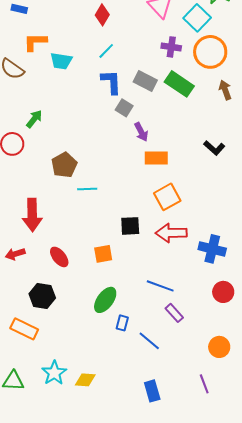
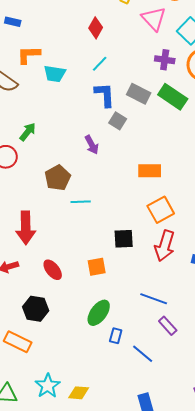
purple arrow: (141, 132) -> (92, 145), moved
red arrow: (171, 233) -> (165, 246), turned -72

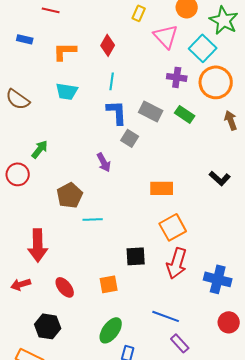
orange L-shape: (29, 55) -> (65, 51), moved
cyan line: (100, 64) -> (112, 81), turned -36
green rectangle: (173, 97) -> (185, 114), size x0.7

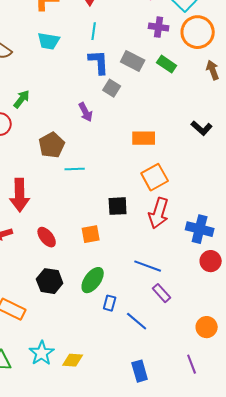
red circle: (229, 322) -> (211, 261), moved
black hexagon: (48, 326) -> (50, 281), moved

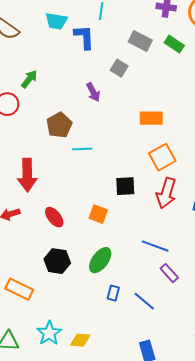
blue L-shape: (99, 62) -> (84, 37), moved
orange square: (91, 234) -> (98, 214), turned 30
blue rectangle: (110, 303) -> (113, 293), moved

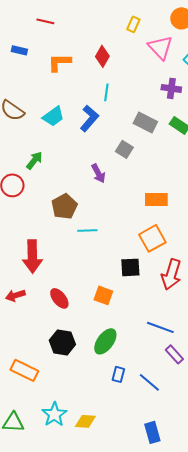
cyan trapezoid: (56, 21) -> (53, 116), moved, turned -45
blue L-shape: (84, 37) -> (89, 118), turned 44
orange square: (162, 157) -> (152, 238), moved

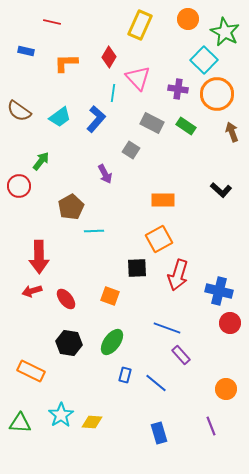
yellow rectangle: (133, 24) -> (140, 25), size x1.8
pink triangle: (160, 47) -> (138, 78), moved
red arrow: (15, 295) -> (32, 291), moved

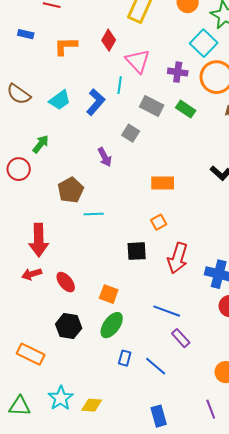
cyan line: (113, 93) -> (120, 85), moved
orange square: (159, 239) -> (159, 222), size x0.6
orange square: (110, 296) -> (109, 294), moved

